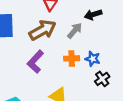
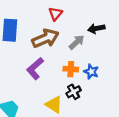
black cross: (102, 79) -> (74, 92), moved

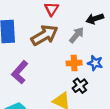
purple L-shape: (35, 68) -> (20, 72), moved

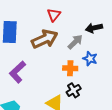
blue star: (95, 63) -> (90, 59), moved

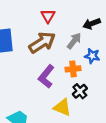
purple L-shape: (18, 72) -> (46, 76), moved

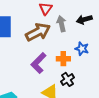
gray arrow: (74, 41) -> (61, 24), moved, turned -56

